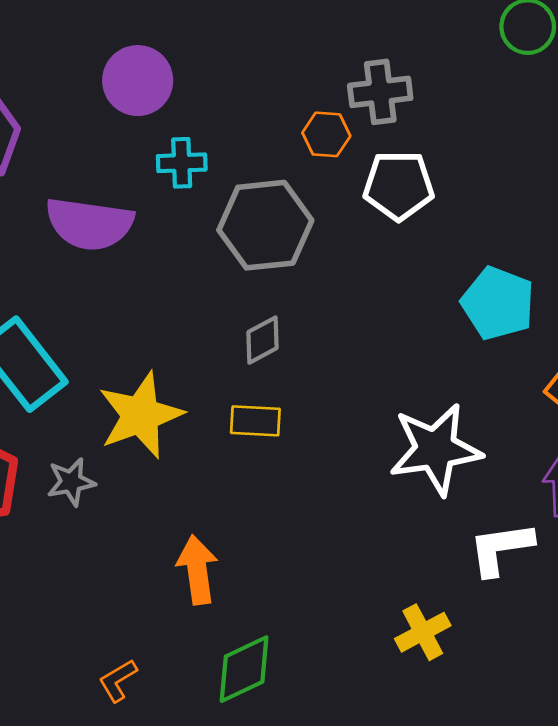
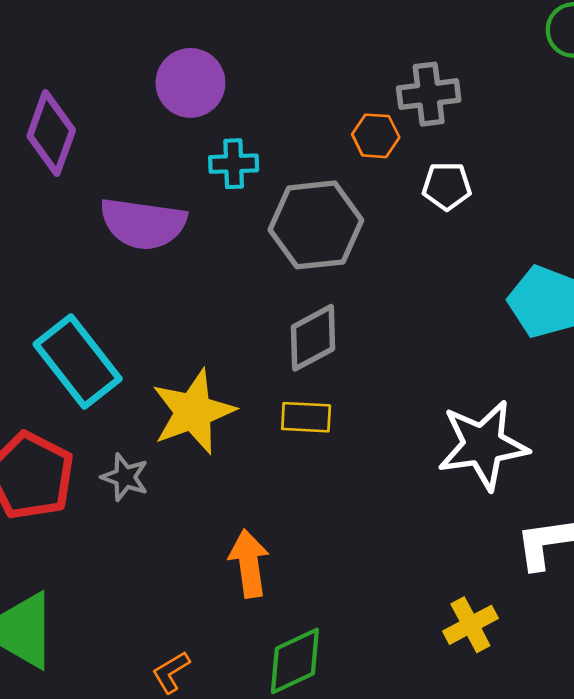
white pentagon: (399, 185) -> (447, 186), size x0.7
gray diamond: (262, 340) -> (313, 338), size x1.4
gray star: (71, 482) -> (125, 477), turned 30

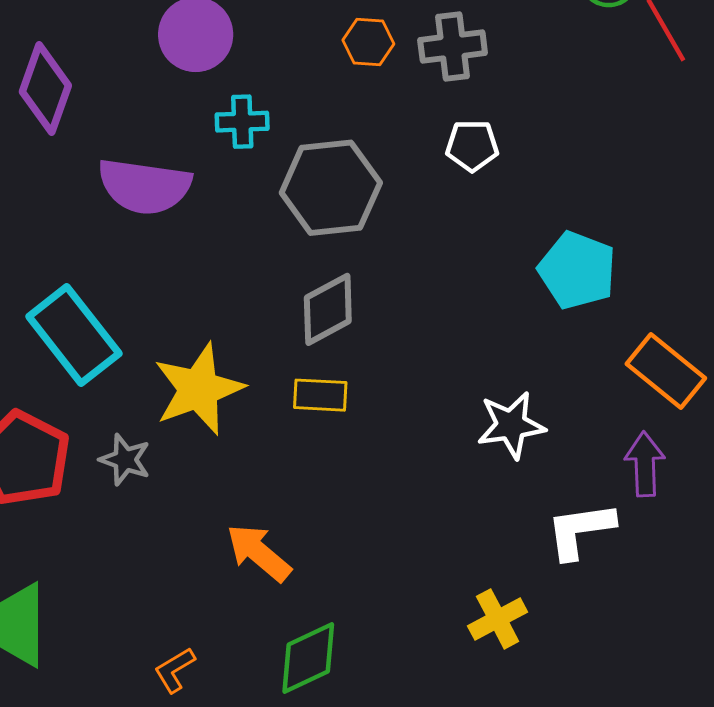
orange hexagon: (376, 136) -> (368, 42), moved
white star: (483, 445) -> (511, 425), size x0.7
orange arrow: (249, 563) -> (259, 553), turned -42

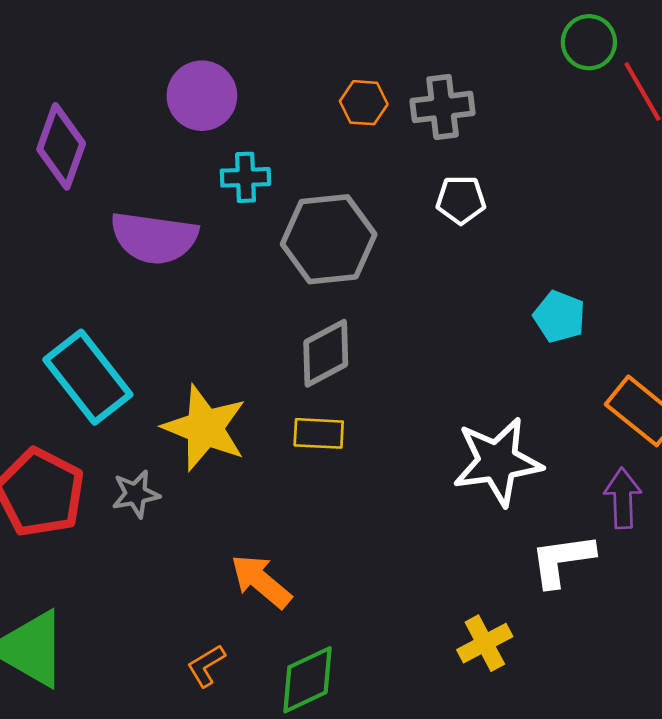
cyan pentagon: (577, 270) -> (559, 317), size x0.7
yellow star: (199, 389) -> (205, 428), turned -30
white star: (511, 425) -> (497, 462), size x1.4
gray star: (125, 460) -> (136, 494), turned -30
orange L-shape: (175, 670) -> (206, 666), moved

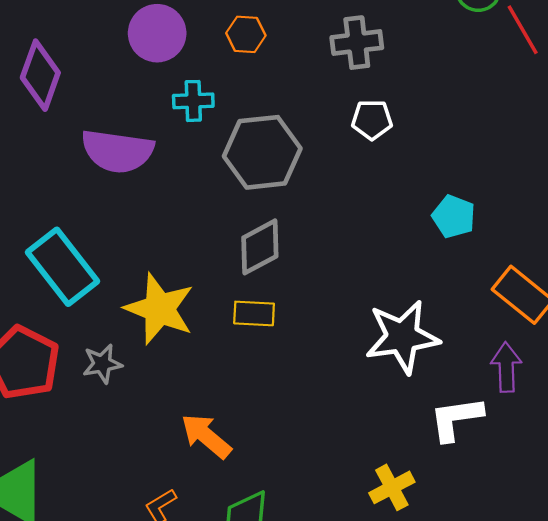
orange hexagon: (364, 103) -> (246, 34), moved

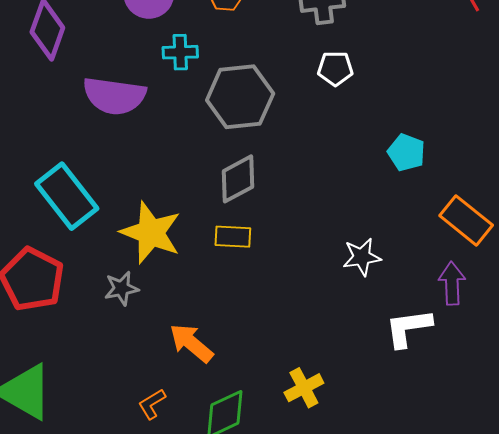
white star: (402, 337) -> (362, 257), size x0.6
gray star: (102, 364) -> (121, 288), moved
yellow cross: (392, 487) -> (304, 388), moved

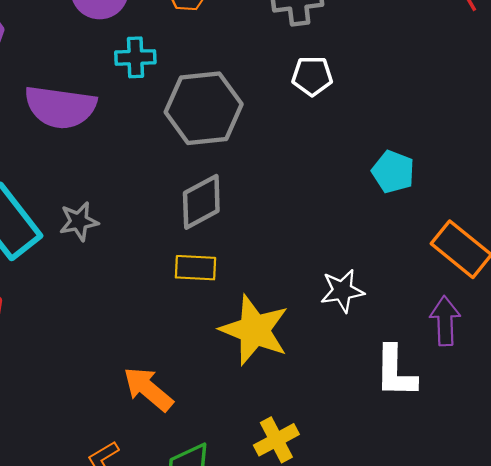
yellow star: (151, 233) -> (254, 330), moved
gray star: (121, 288) -> (79, 221), moved
white L-shape: (408, 328) -> (395, 372), turned -81

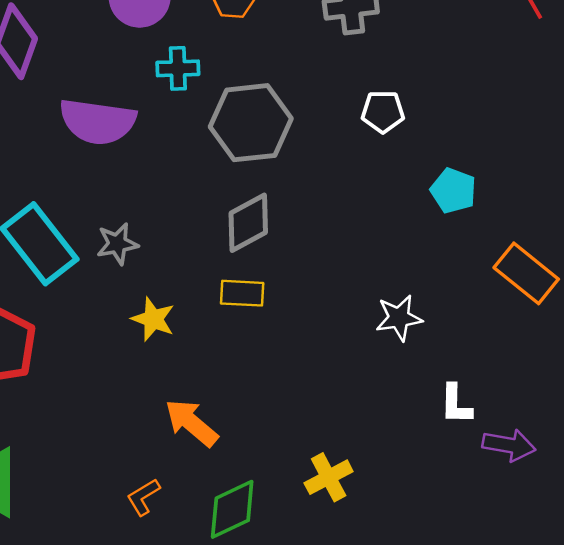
white pentagon: (312, 76) -> (383, 112), moved
purple arrow: (445, 321) -> (509, 445), moved, turned 102
yellow star: (254, 330) -> (153, 319), moved, size x0.6
white L-shape: (395, 372) -> (456, 404), size x0.7

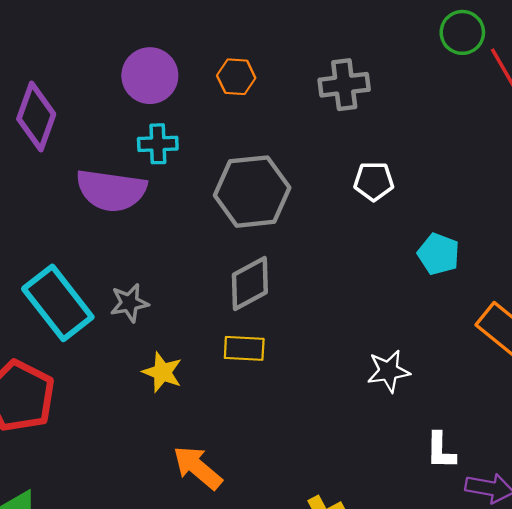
cyan cross: (178, 68) -> (158, 144), moved

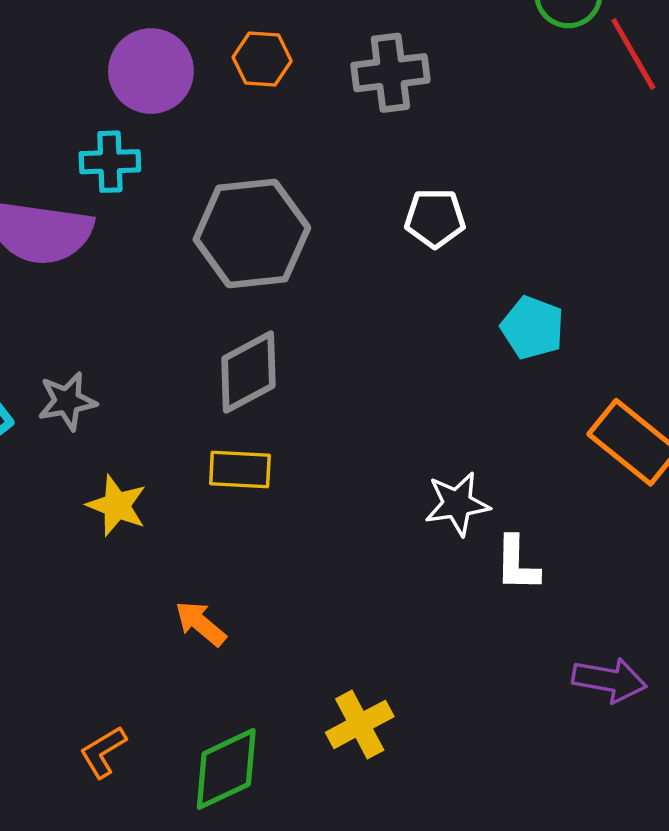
purple circle: (150, 76) -> (151, 71), moved
orange hexagon: (236, 77) -> (262, 59), moved
white L-shape: (441, 451) -> (517, 564), moved
orange arrow: (198, 468) -> (201, 624), moved, size x0.7

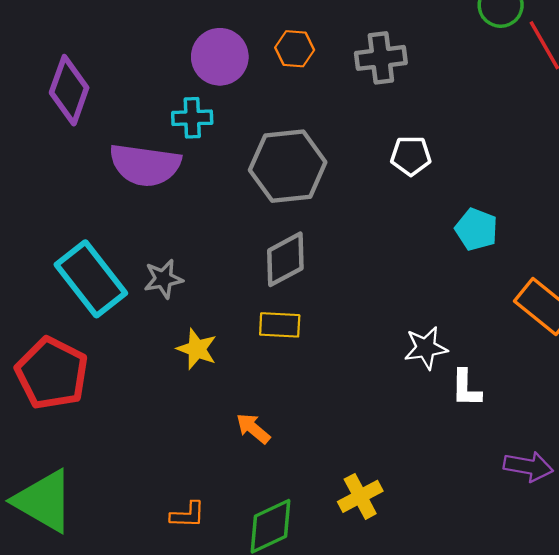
orange L-shape: (103, 752) -> (188, 515), turned -147

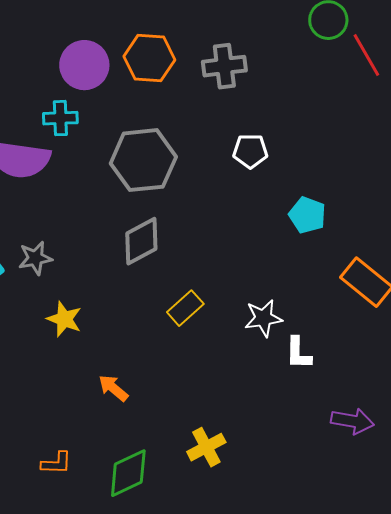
orange hexagon: (295, 49) -> (149, 58), size x1.5
yellow rectangle: (280, 325) -> (185, 308), moved, turned -45

